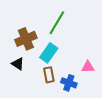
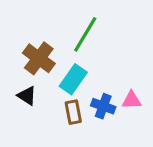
brown cross: (26, 39) -> (39, 58), turned -30
blue cross: (69, 83) -> (103, 106), moved

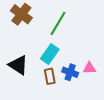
brown cross: (39, 58) -> (21, 14), moved
black triangle: (27, 96) -> (18, 65), size x1.5

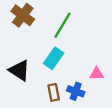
blue cross: (70, 72) -> (76, 91), moved
brown rectangle: (50, 76) -> (54, 92), moved

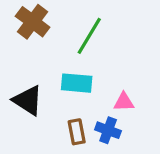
cyan rectangle: (54, 58) -> (77, 83), turned 60
pink triangle: (97, 74) -> (124, 102), moved

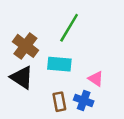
brown cross: (33, 22) -> (25, 46), moved
pink triangle: (124, 102) -> (96, 79), turned 35

